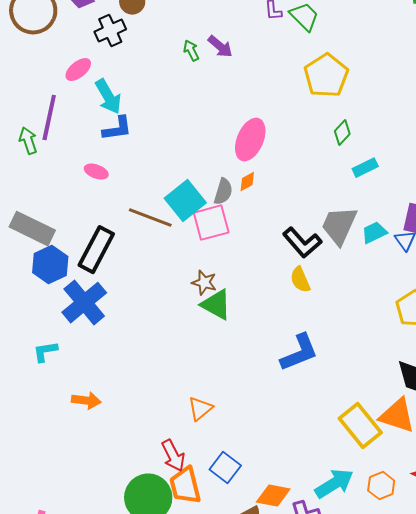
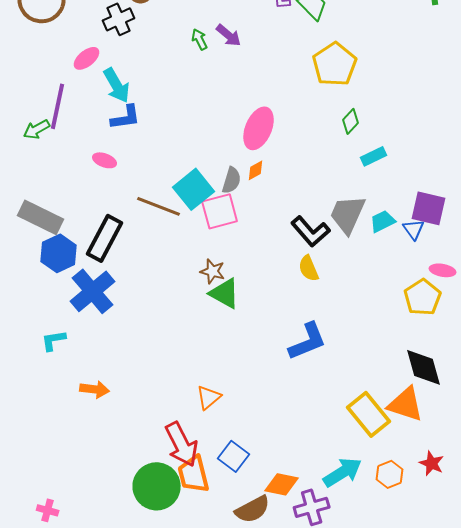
green arrow: (28, 141) -> (37, 129), turned -100
red arrow: (173, 456) -> (182, 444), size x1.4

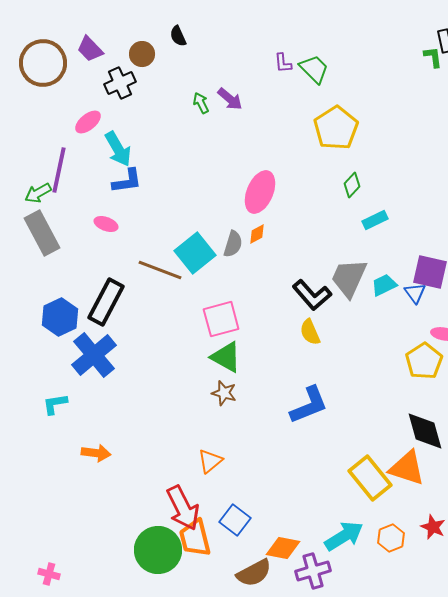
pink square: (220, 211) -> (221, 319), moved
gray rectangle: (41, 217) -> (42, 233), moved, turned 36
brown star: (213, 271) -> (224, 393), moved

